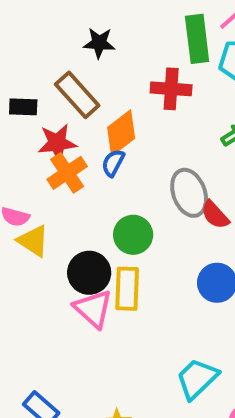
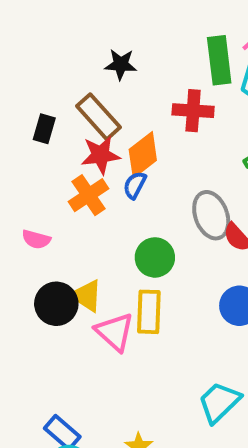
black rectangle: (23, 107) -> (44, 129), turned -76
red star: (57, 143) -> (101, 155), moved
yellow triangle: (33, 241) -> (86, 296), moved
black circle: (89, 273) -> (56, 304), moved

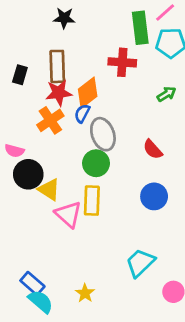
black star: (121, 64) -> (64, 18), moved
brown rectangle: (99, 117) -> (57, 66), turned 40
gray ellipse: (211, 215) -> (103, 134), moved
black circle: (56, 304) -> (28, 174), moved

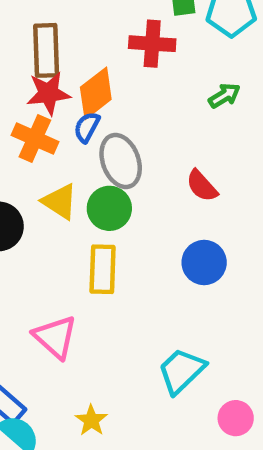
orange cross: (50, 120) -> (35, 138), turned -32
yellow triangle: (49, 189) -> (60, 202), moved
pink triangle: (68, 214) -> (55, 337), moved

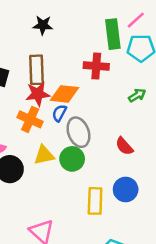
orange diamond: (96, 93) -> (64, 94), turned 44
yellow triangle: (60, 202) -> (44, 155), turned -45
yellow rectangle: (103, 269) -> (95, 201), moved

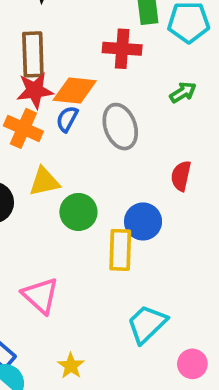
gray ellipse: (78, 132) -> (120, 127), moved
red semicircle: (124, 146) -> (181, 176), moved, turned 54
green circle: (72, 159) -> (78, 212), moved
blue circle: (126, 189) -> (143, 221), moved

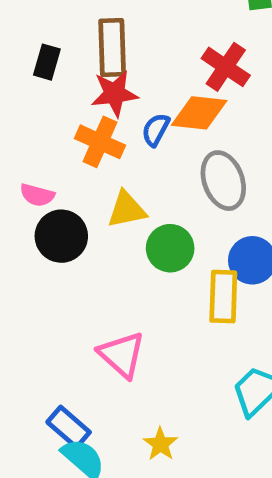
red cross: (122, 49) -> (226, 67), moved, turned 30
orange diamond: (75, 90) -> (199, 113), moved
gray ellipse: (120, 127) -> (223, 181), moved

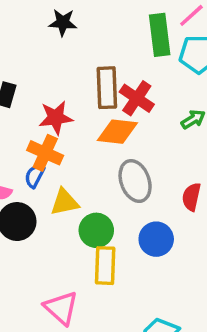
brown rectangle: (112, 48) -> (107, 88), moved
blue semicircle: (156, 130) -> (35, 176), moved
yellow rectangle: (223, 297) -> (105, 266), moved

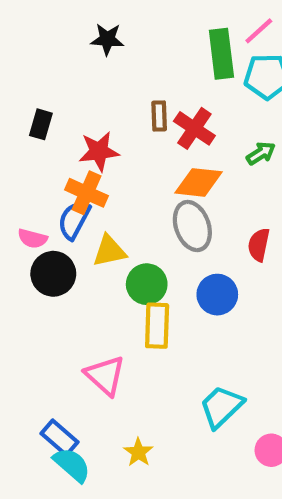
brown rectangle: (107, 88) -> (159, 116), size x0.6
orange diamond: (117, 132) -> (199, 182), moved
blue semicircle: (35, 176) -> (74, 220), size x1.4

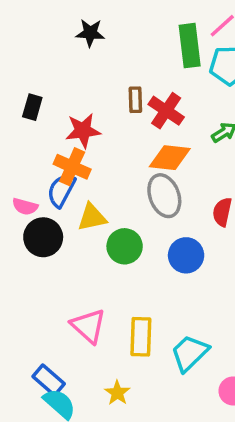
yellow rectangle: (157, 326) -> (141, 337), moved

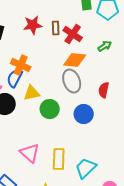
red star: (83, 131) -> (33, 25), moved

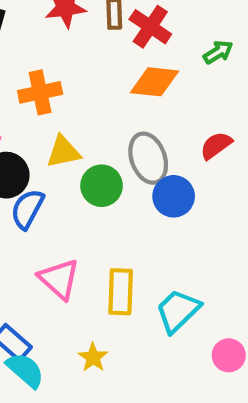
orange cross: (21, 65) -> (40, 92), turned -36
blue semicircle: (15, 78) -> (27, 209), moved
gray ellipse: (72, 81) -> (148, 158), moved
red semicircle: (104, 90) -> (216, 145), turned 42

